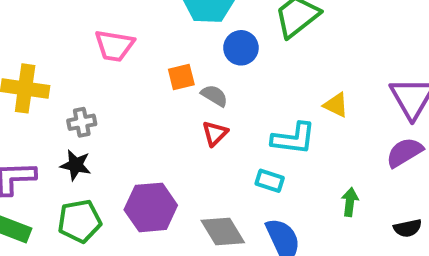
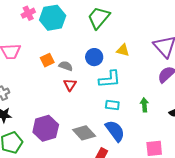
blue circle: (241, 48) -> (94, 57), moved
yellow triangle: (336, 105) -> (123, 50), moved
cyan rectangle: (270, 181) -> (112, 105), moved

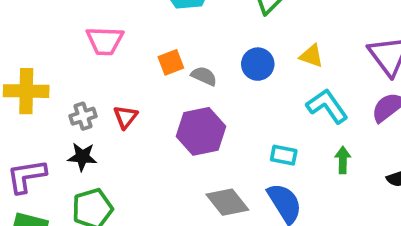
cyan L-shape: (110, 79) -> (327, 106), moved, turned -125
red triangle: (70, 85) -> (126, 117), moved
purple hexagon: (46, 128) -> (201, 131), moved

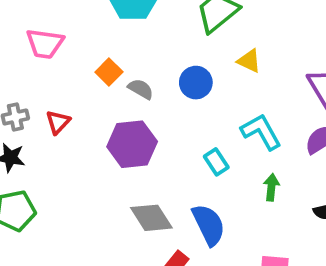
yellow triangle: (312, 56) -> (249, 61), moved
orange square: (171, 62) -> (109, 72), turned -30
cyan rectangle: (284, 155) -> (216, 162), moved, turned 40

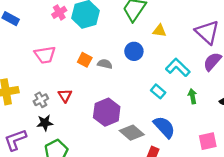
purple hexagon: (132, 144) -> (107, 112), moved

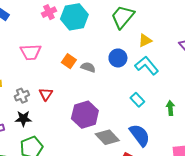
yellow triangle: (160, 31) -> (145, 40), turned -40
cyan L-shape: (178, 68) -> (147, 66), moved

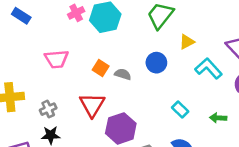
cyan L-shape: (147, 66) -> (209, 68), moved
red triangle: (46, 94) -> (92, 105), moved, size x1.6
green arrow: (170, 108) -> (218, 118), turned -80

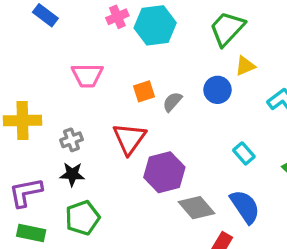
yellow triangle: (187, 42) -> (245, 66), moved
orange square: (101, 68) -> (144, 91), turned 35
gray semicircle: (123, 74) -> (172, 102), turned -70

